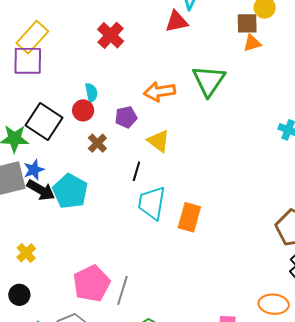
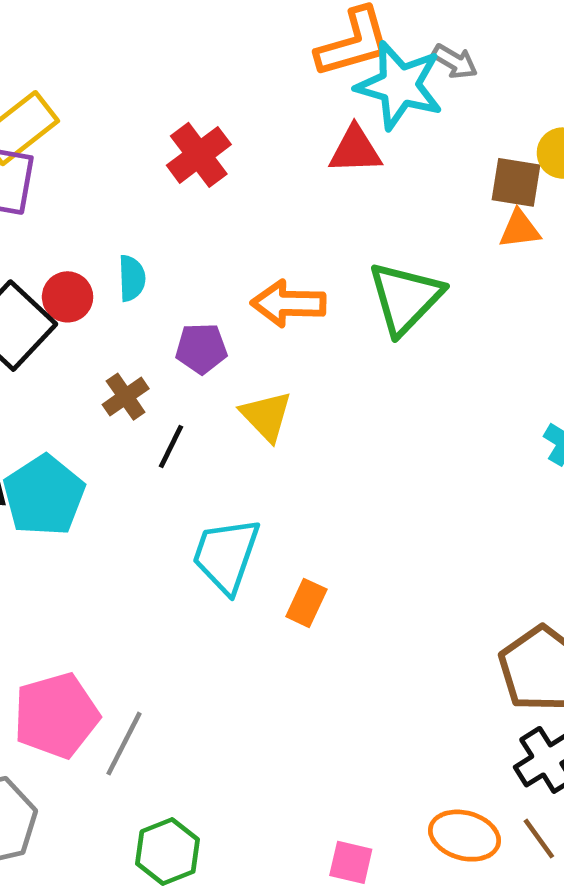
red circle: (83, 110) -> (68, 297), moved
black line: (136, 171) -> (171, 446), moved
orange rectangle: (189, 217) -> (306, 603), size x0.7

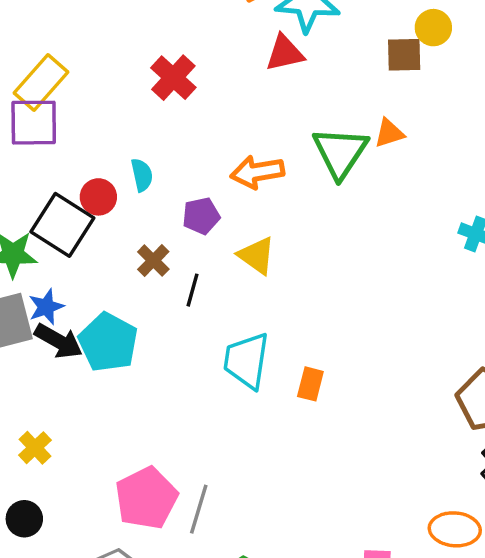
orange triangle: (520, 229) -> (389, 133), moved

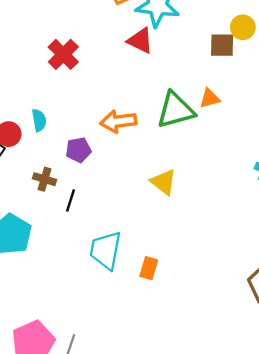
red triangle: (285, 53) -> (140, 41), turned 36
green triangle: (340, 152) -> (176, 110), turned 39
yellow triangle: (257, 256) -> (163, 182), moved
brown cross: (153, 260) -> (45, 179), turned -30

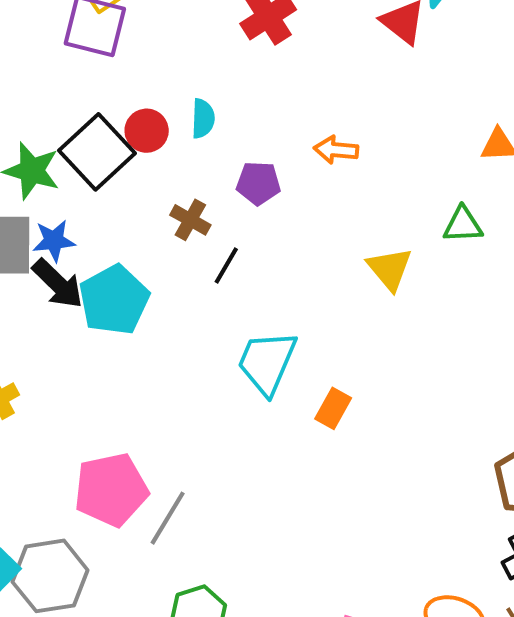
green triangle: (176, 110) -> (463, 225), moved, size x0.6
orange arrow: (118, 121) -> (336, 150), size x0.7

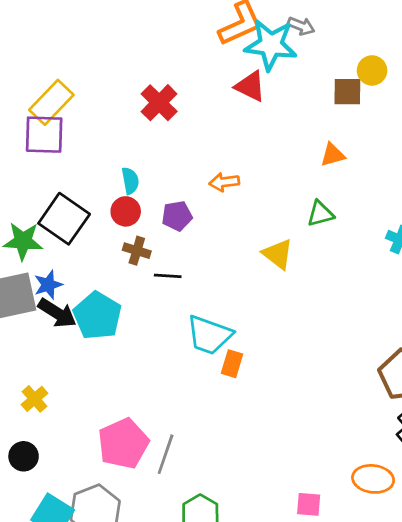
red circle: (147, 131) -> (126, 211), moved
black line: (226, 266) -> (168, 276), turned 76
cyan trapezoid: (267, 362) -> (209, 335), turned -81
orange rectangle: (333, 408) -> (232, 364), moved

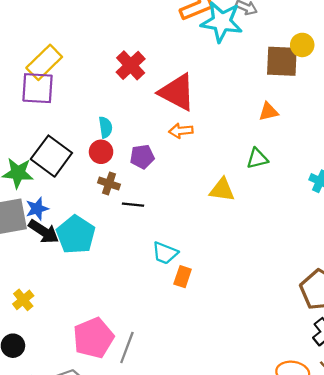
red triangle: (250, 86) -> (177, 92), moved, size x1.5
brown square: (347, 92) -> (282, 61), size x1.4
yellow triangle: (278, 254) -> (222, 190), turned -32
cyan trapezoid: (209, 335) -> (165, 253), size x0.7

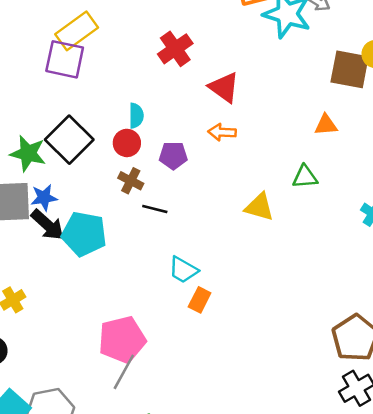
red triangle: (177, 92) -> (224, 87), size x0.7
cyan pentagon: (76, 235) -> (84, 234), turned -30
pink pentagon: (93, 338) -> (122, 340), moved

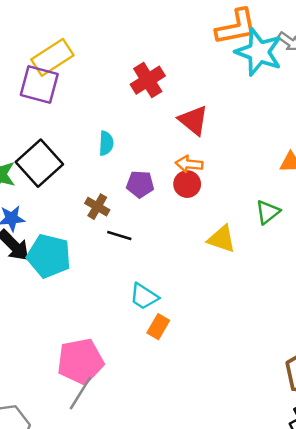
red circle: (127, 143) -> (187, 184), moved
green triangle: (305, 177) -> (268, 212), turned -36

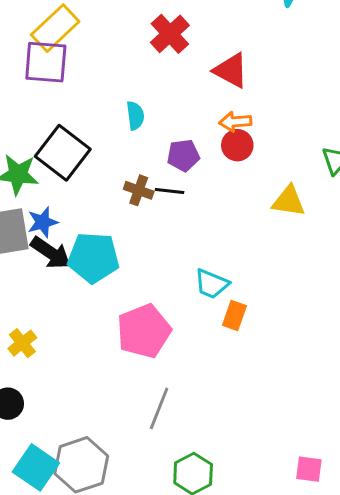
black line: (119, 235) -> (170, 191), moved
pink pentagon: (80, 361) -> (144, 331), moved

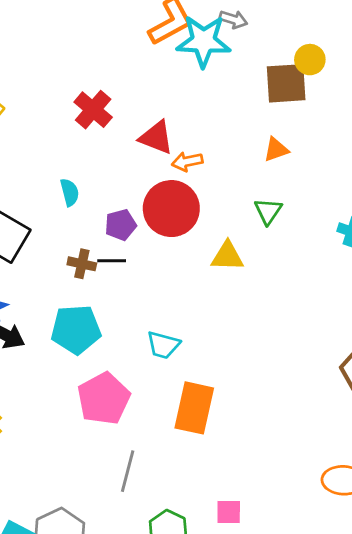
orange arrow: (235, 122) -> (187, 162), moved
red circle: (237, 145) -> (171, 209), size x1.8
cyan pentagon: (93, 258) -> (76, 329), moved
orange rectangle: (234, 315) -> (194, 408), moved, size x1.8
pink square: (309, 469) -> (229, 512), moved

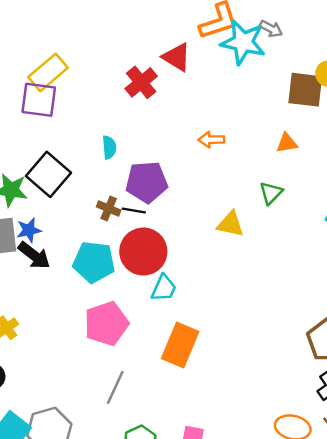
red triangle: (156, 137) -> (177, 57), moved
red circle: (171, 209) -> (143, 252), moved
purple pentagon: (121, 225) -> (147, 182), size x1.6
cyan trapezoid: (163, 345) -> (164, 288), turned -92

